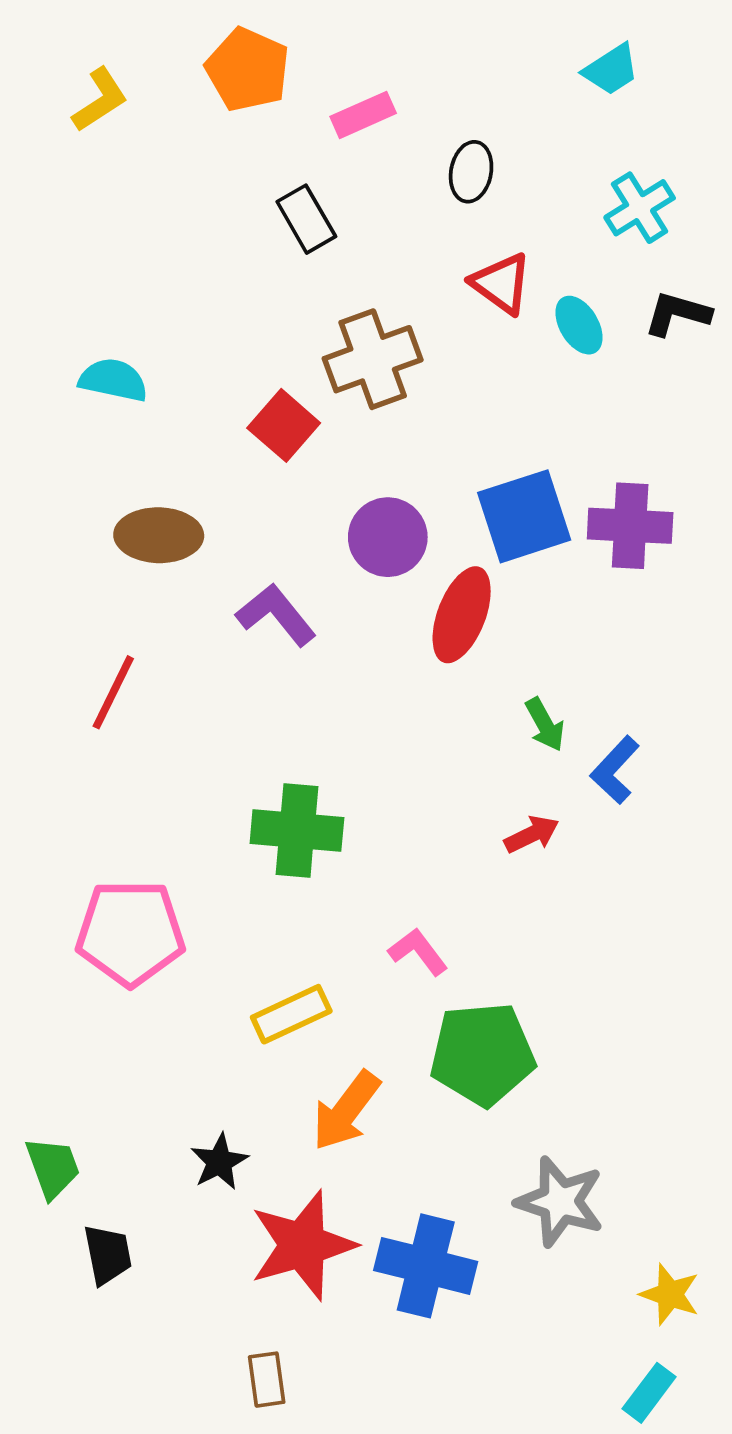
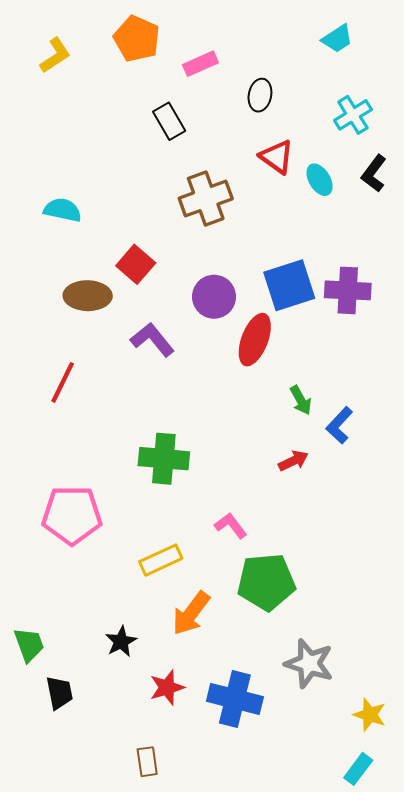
black L-shape: (677, 314) -> (374, 173), turned -69
red square: (284, 425) -> (136, 264), moved
red star: (303, 1245) -> (167, 687), size x0.6

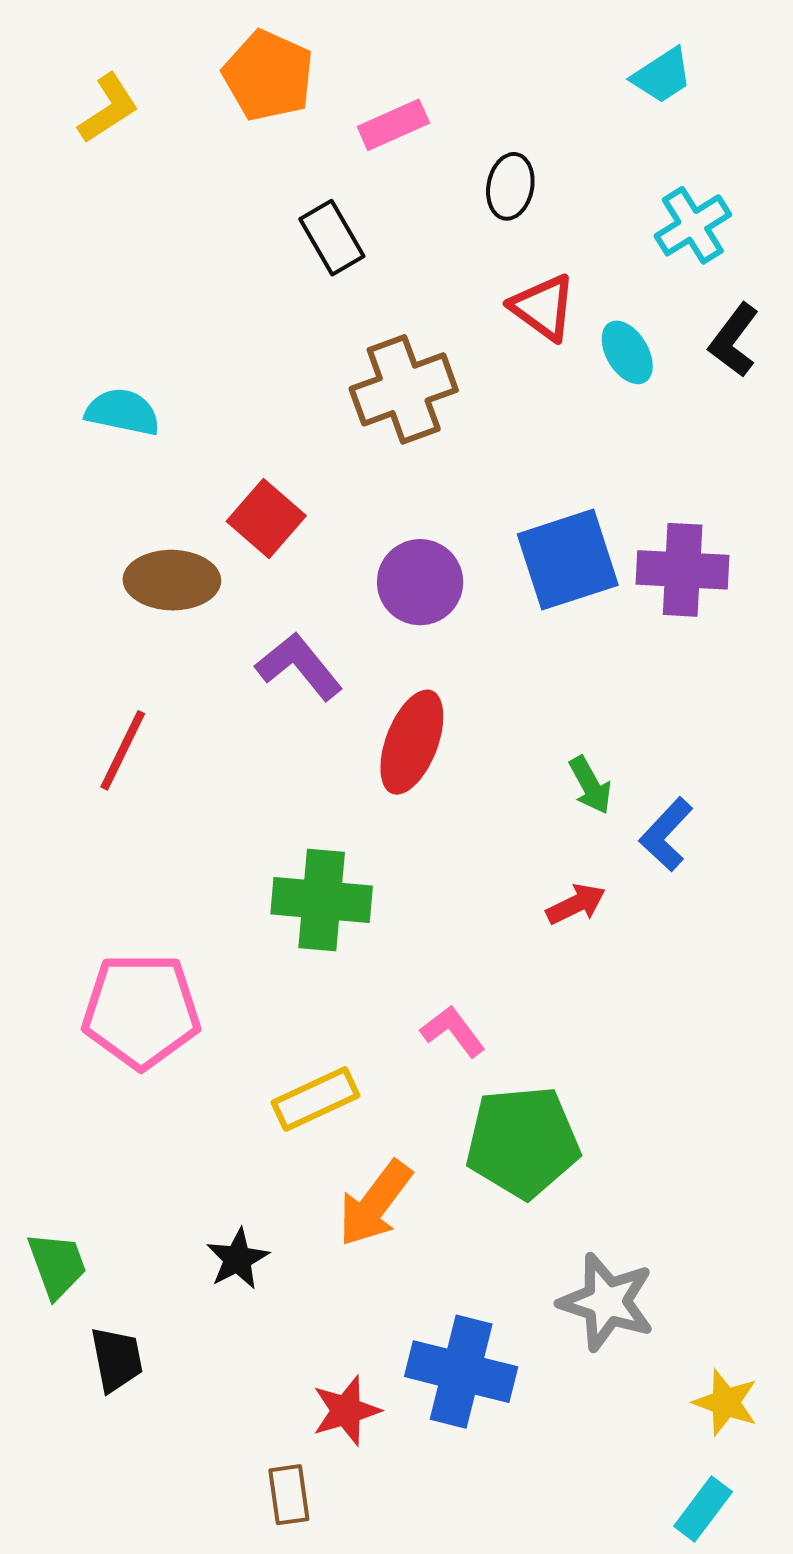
red ellipse: (255, 340) -> (412, 742), moved
red star: (167, 687) -> (346, 1411), moved

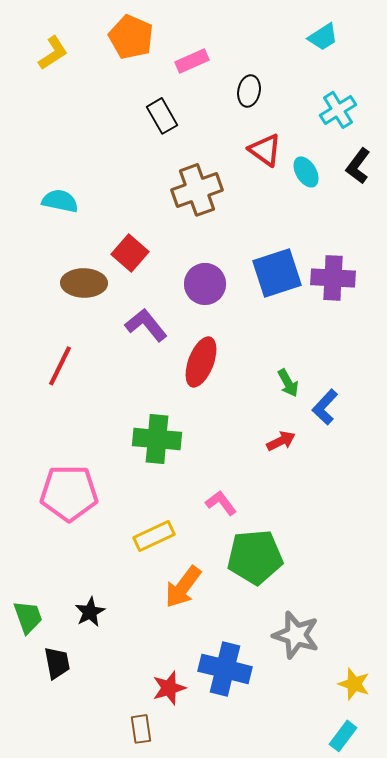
black star: (238, 1259) -> (90, 612), moved

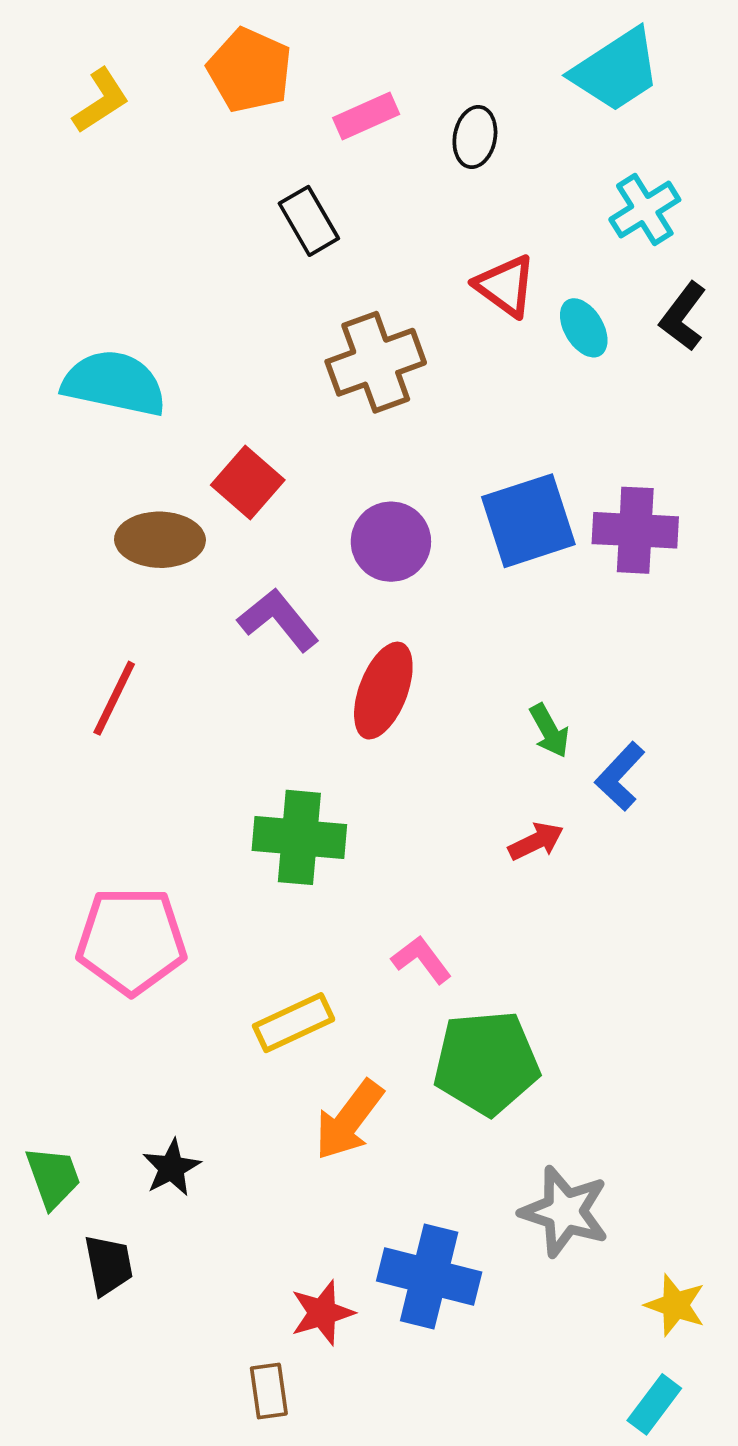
cyan trapezoid: (323, 37) -> (616, 70), size x1.6
black ellipse: (249, 91) -> (475, 137), moved
cyan semicircle: (60, 201) -> (114, 383), size x1.5

